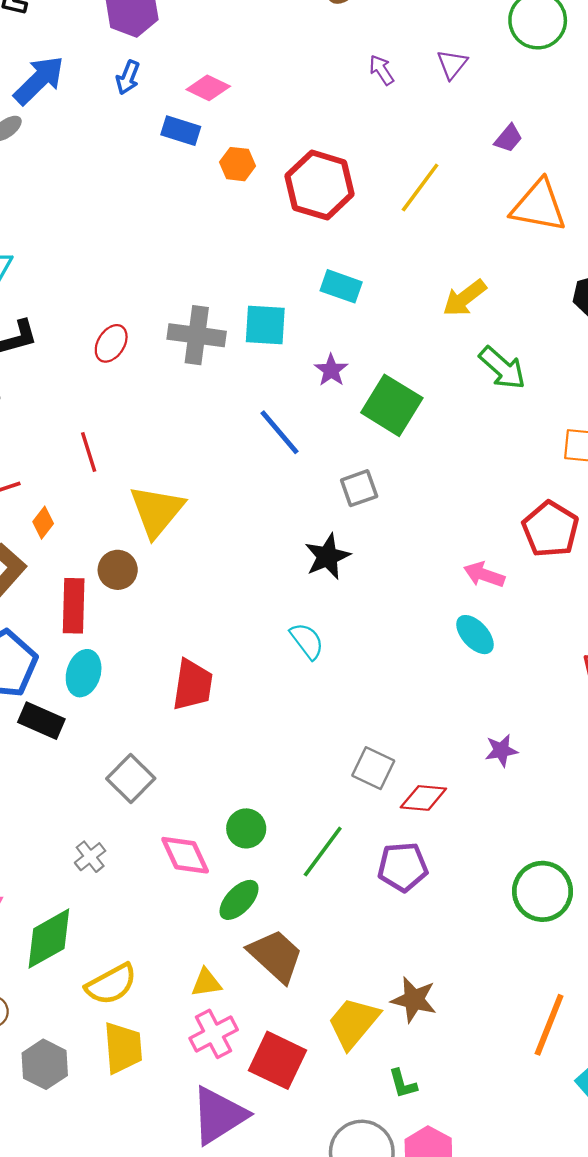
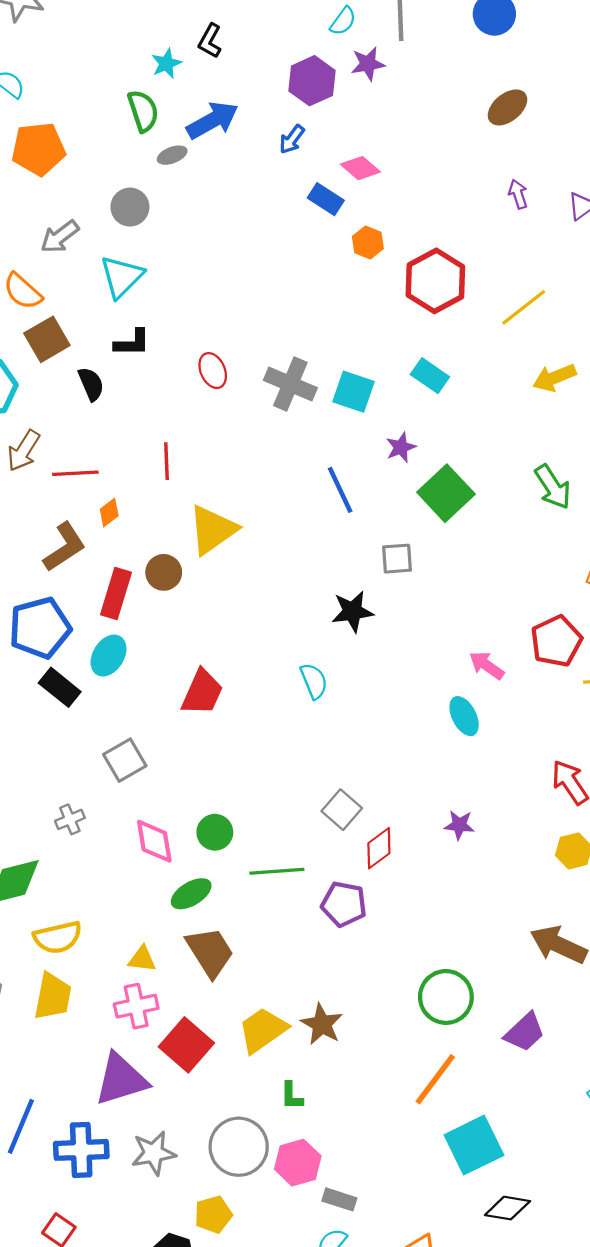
yellow arrow: (465, 298) -> (554, 378), moved
red ellipse: (111, 343) -> (213, 371), turned -72
red diamond: (423, 798) -> (379, 848), turned -57
green line: (323, 852) -> (277, 871), turned 34
green circle: (543, 891) -> (446, 997), moved

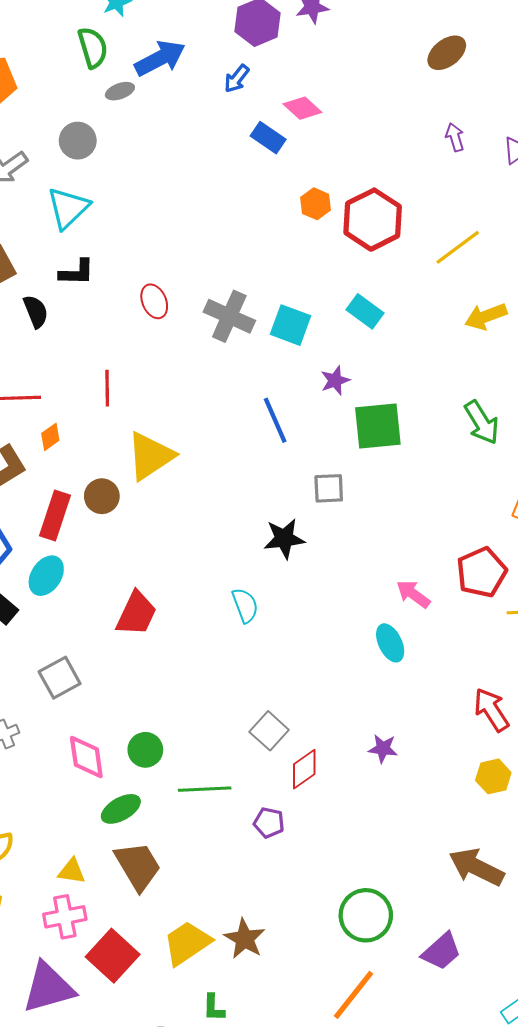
orange hexagon: (368, 242) -> (316, 204), moved
green square: (446, 493) -> (378, 426), turned 36
purple pentagon: (344, 904) -> (269, 823), size x0.7

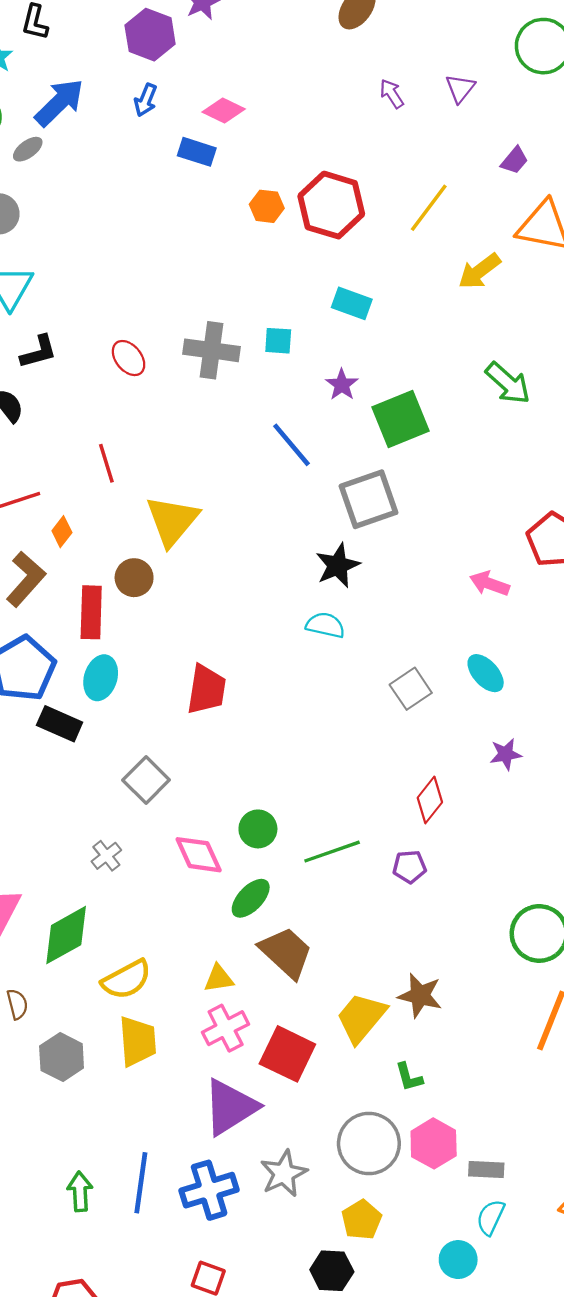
cyan square: (290, 325) -> (278, 341), size x0.7
gray square: (329, 488) -> (368, 499), size x1.6
cyan semicircle: (245, 605) -> (325, 625), moved, turned -40
cyan ellipse: (390, 643) -> (486, 673), moved
gray square: (269, 731) -> (411, 689), moved, turned 30

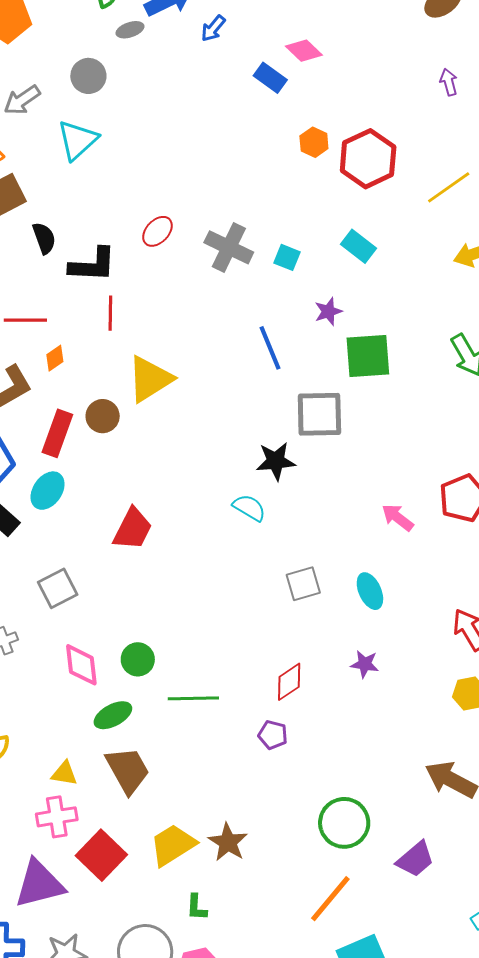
blue arrow: (146, 100) -> (213, 28), moved
black L-shape: (39, 352) -> (93, 265), moved, size x1.4
red ellipse: (129, 358) -> (157, 231), turned 64
purple pentagon: (410, 867) -> (273, 735), moved

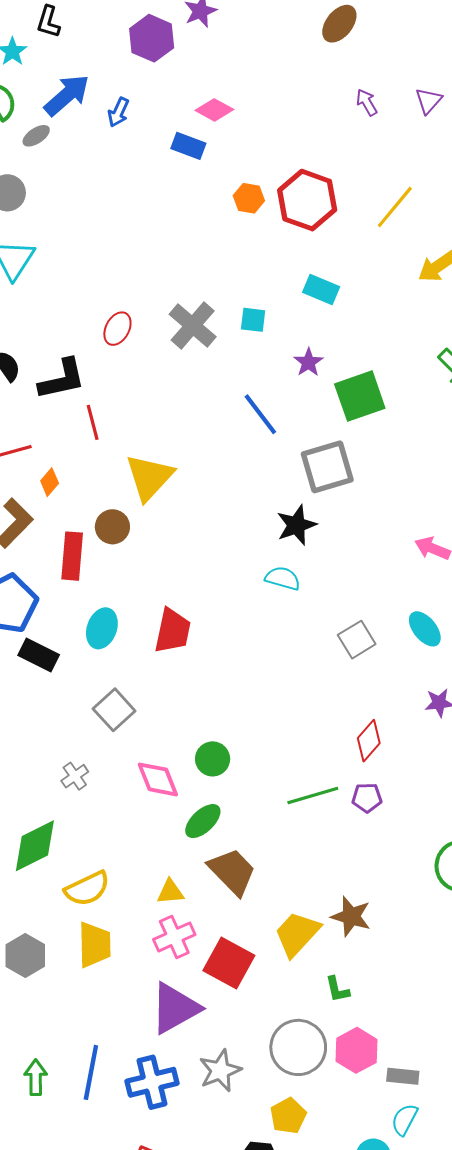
gray cross: (229, 247) -> (193, 325), turned 30
cyan ellipse: (48, 491) -> (102, 628), moved
green line: (193, 698) -> (313, 795), moved

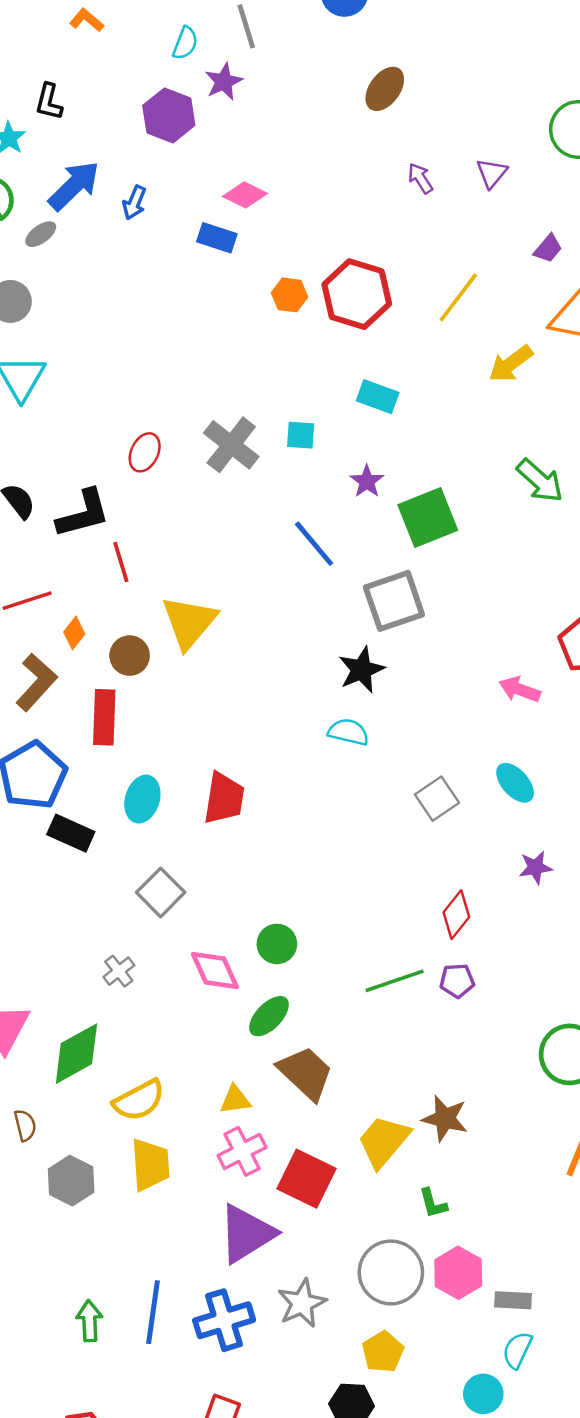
brown circle: (112, 527) -> (130, 656), moved

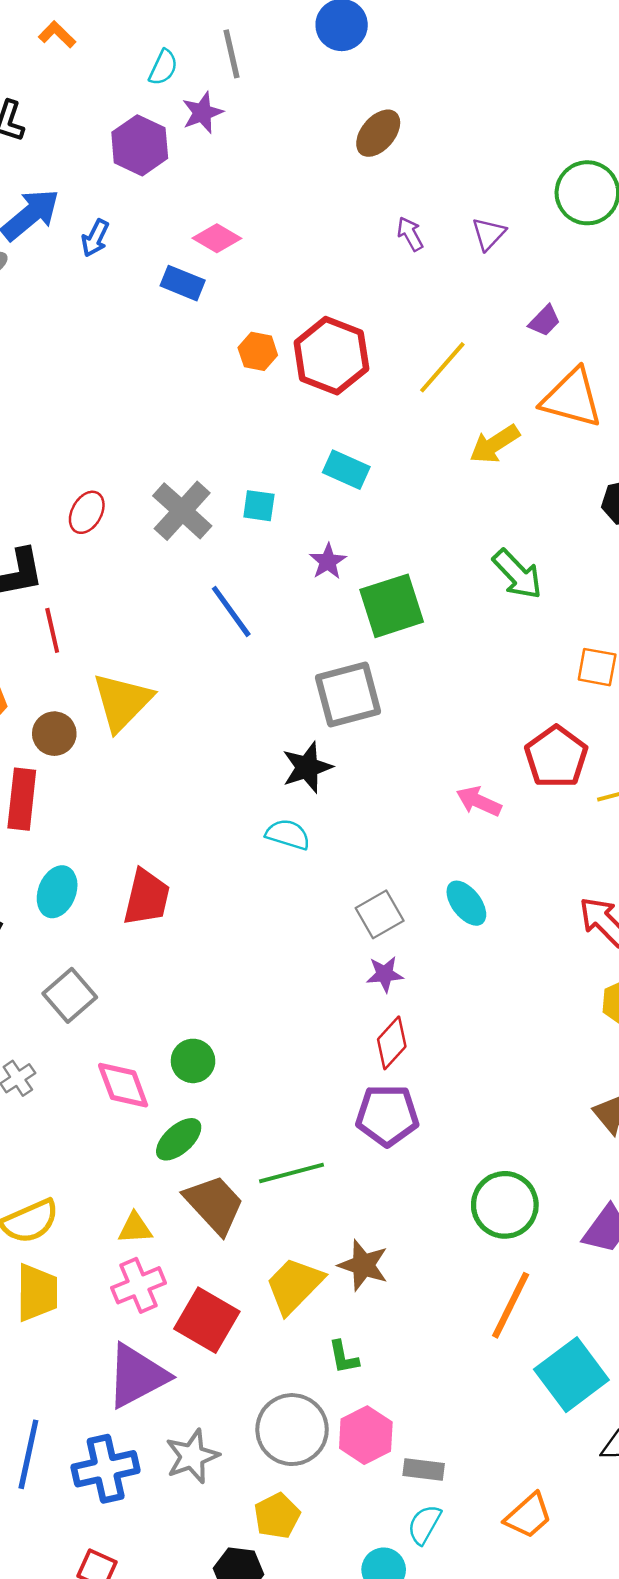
blue line: (314, 544) -> (231, 611), moved
purple star: (536, 867) -> (385, 974), moved
green line: (395, 981) -> (291, 1173), moved
purple pentagon: (457, 981) -> (387, 1115), size x1.6

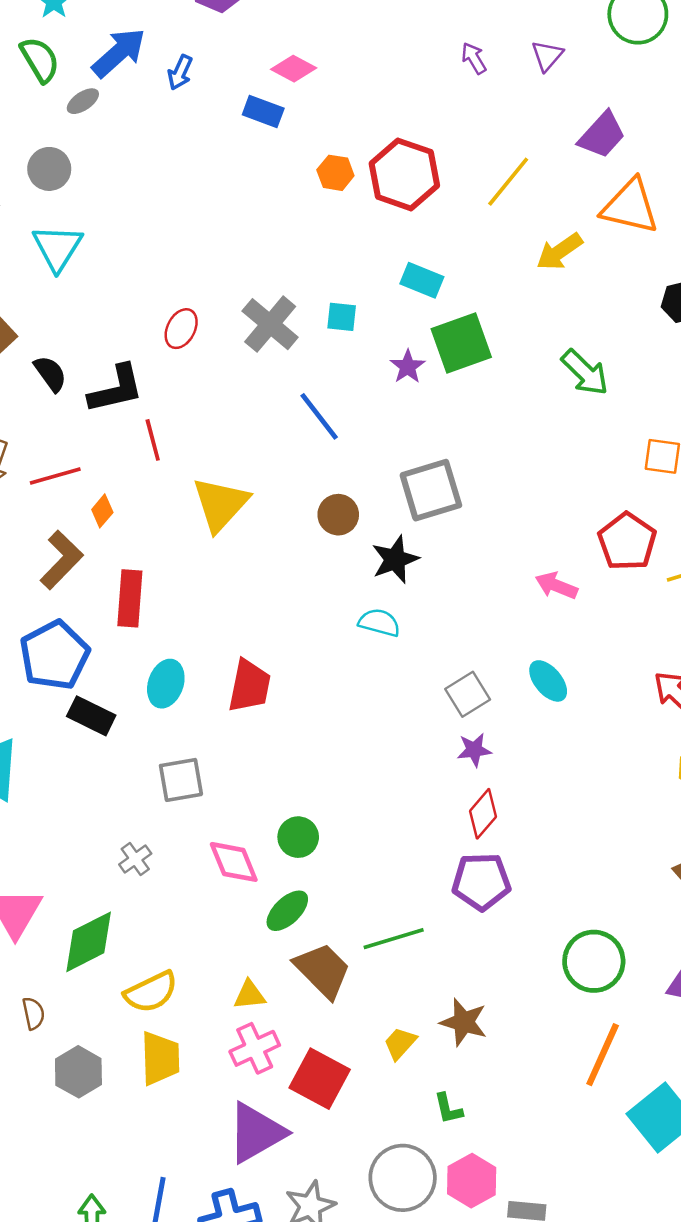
purple trapezoid: (544, 321) -> (602, 135), size x1.6
green square: (392, 606) -> (461, 343), moved
brown circle: (54, 734) -> (338, 515), moved
gray square: (70, 995) -> (181, 780), turned 33
yellow trapezoid: (294, 1285) -> (400, 1043), size x0.6

